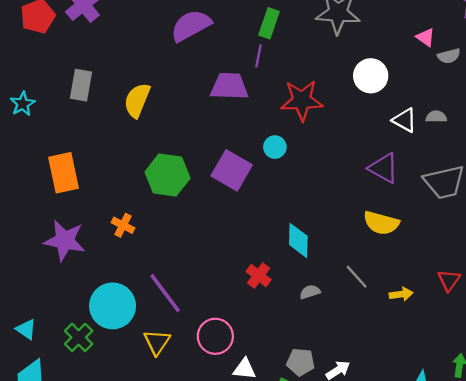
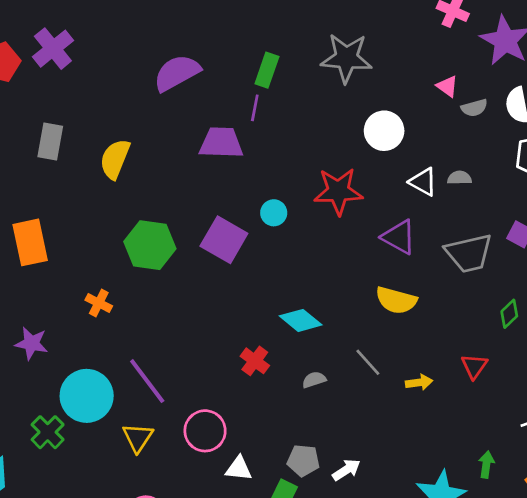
red star: (302, 100) -> (338, 191), moved
purple star: (65, 240) -> (31, 343), moved, size x0.7
cyan diamond: (298, 240) -> (301, 320), turned -52

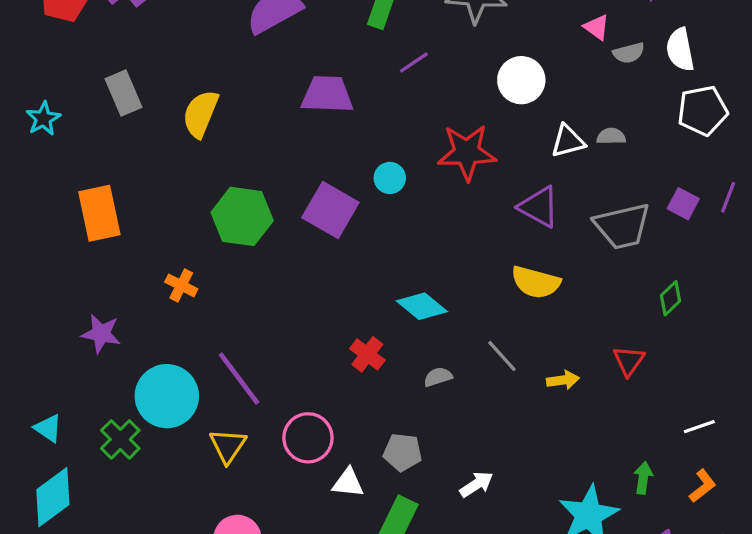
purple line: (255, 108) -> (414, 62), moved, turned 45
gray rectangle: (50, 141) -> (124, 93), turned -33
white triangle: (423, 182) -> (568, 141), turned -44
gray pentagon: (303, 460) -> (403, 452), moved

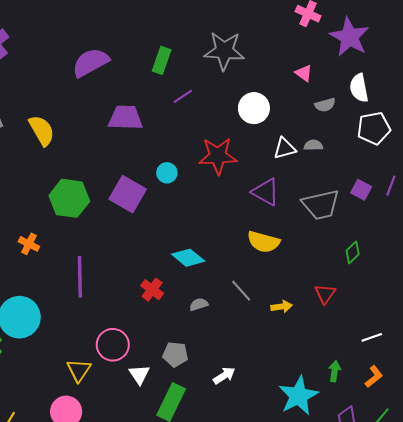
gray semicircle: (629, 53) -> (325, 105), moved
yellow semicircle: (201, 114) -> (42, 130), turned 128
purple line: (239, 378) -> (80, 277), moved, turned 36
yellow triangle: (228, 446) -> (79, 370), moved
white triangle: (348, 483) -> (139, 374), turned 50

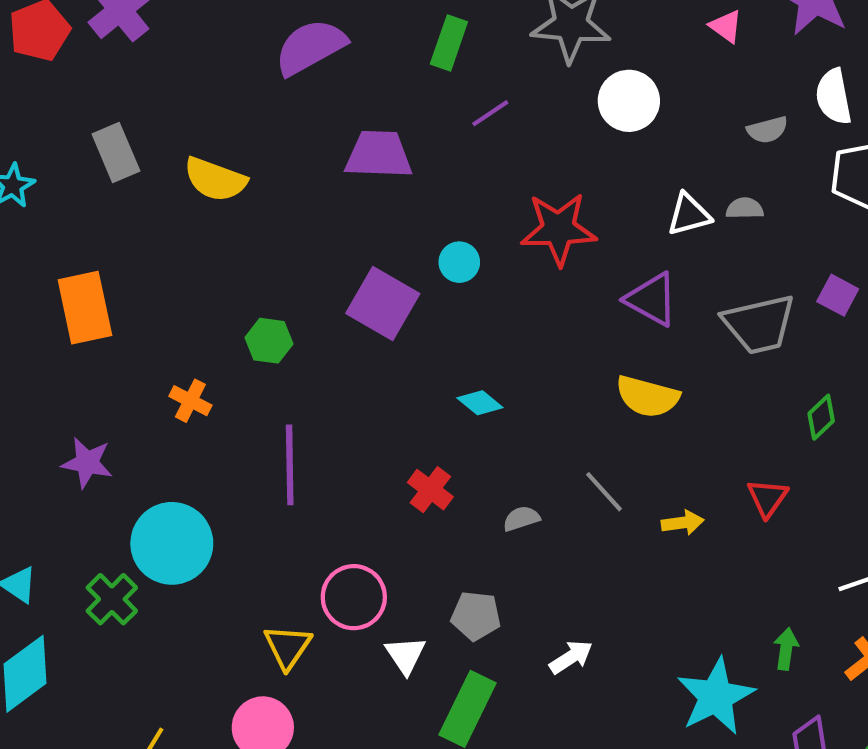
pink triangle: (304, 73) -> (726, 26), moved
white circle: (254, 108) -> (629, 101), moved
yellow semicircle: (42, 130) -> (215, 179), turned 140
green hexagon: (69, 198) -> (269, 341), moved, size x0.6
cyan diamond: (188, 258) -> (480, 403), moved, size x0.7

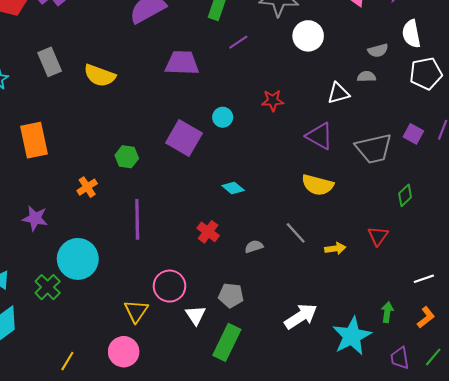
gray semicircle: (745, 208) -> (366, 77), moved
red star: (559, 229) -> (273, 101), size x0.6
orange cross: (190, 401) -> (87, 187), turned 30
white arrow: (571, 657) -> (301, 316), moved, size x1.5

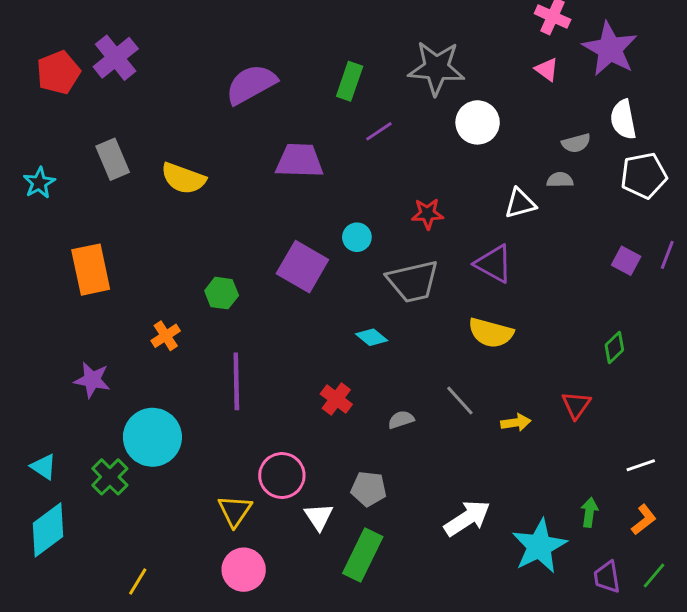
gray trapezoid: (374, 148) -> (413, 281), moved
pink circle: (124, 352) -> (244, 570), moved

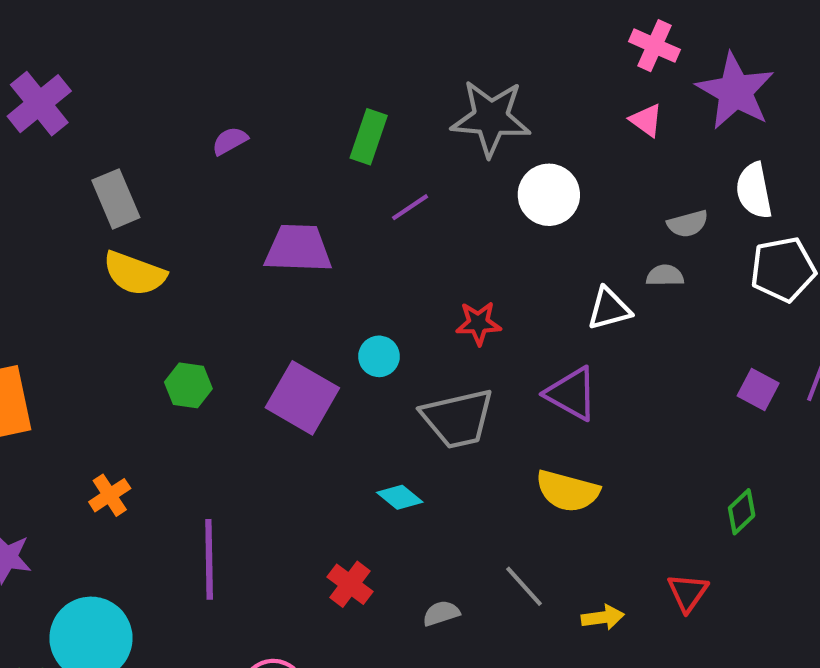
purple semicircle: (251, 84) -> (230, 141), size x0.5
gray rectangle: (113, 159) -> (116, 199), moved
green hexagon: (222, 293) -> (188, 385), moved

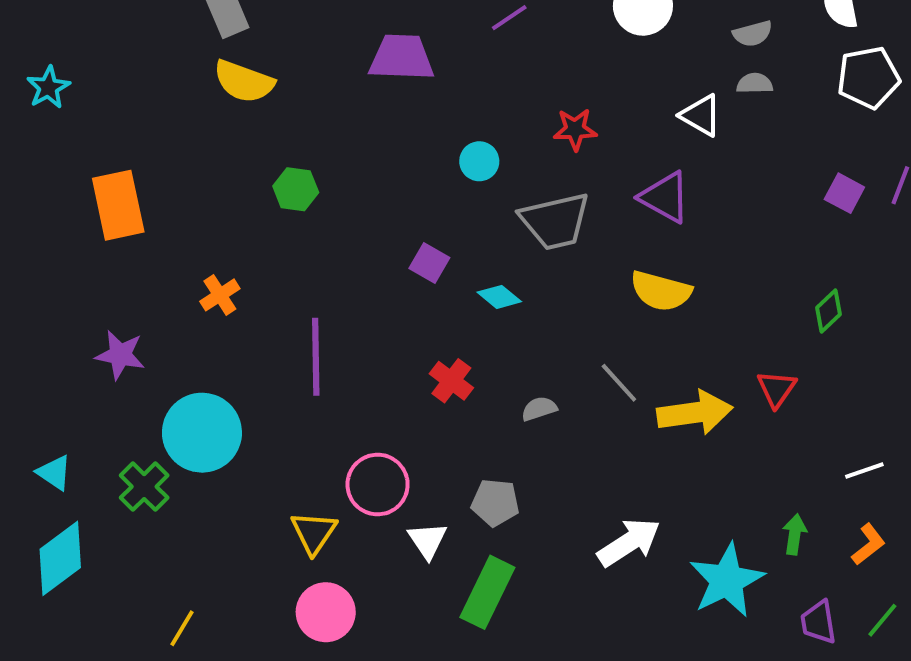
gray semicircle: (688, 224) -> (753, 34), moved
white triangle: (609, 309) -> (701, 115), turned 45
purple square: (302, 398) -> (429, 263), moved, size x0.6
yellow arrow: (603, 617) -> (695, 413), size x1.8

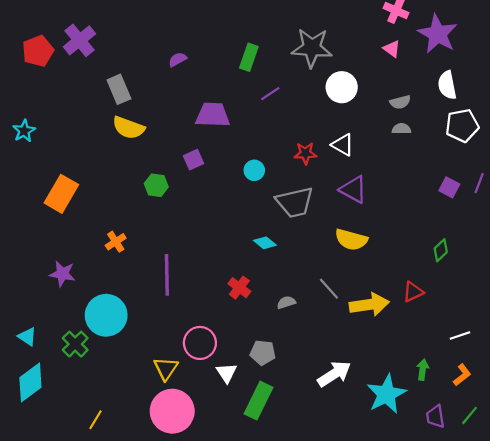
white triangle: (701, 115) -> (343, 145), moved
orange rectangle: (118, 205) -> (61, 194), turned 42
purple square: (429, 263) -> (194, 160), moved, turned 36
red triangle: (777, 389) -> (413, 292), turned 30
pink circle: (326, 612) -> (172, 411), size x1.4

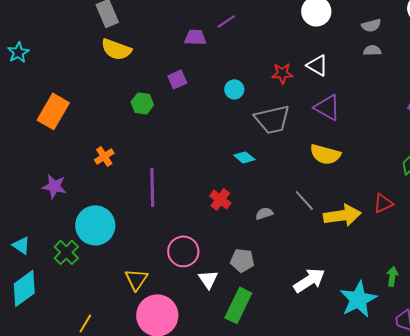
purple line: (270, 94) -> (226, 21), moved
purple trapezoid: (213, 115) -> (195, 37), size x0.7
yellow triangle: (166, 369) -> (136, 279), moved

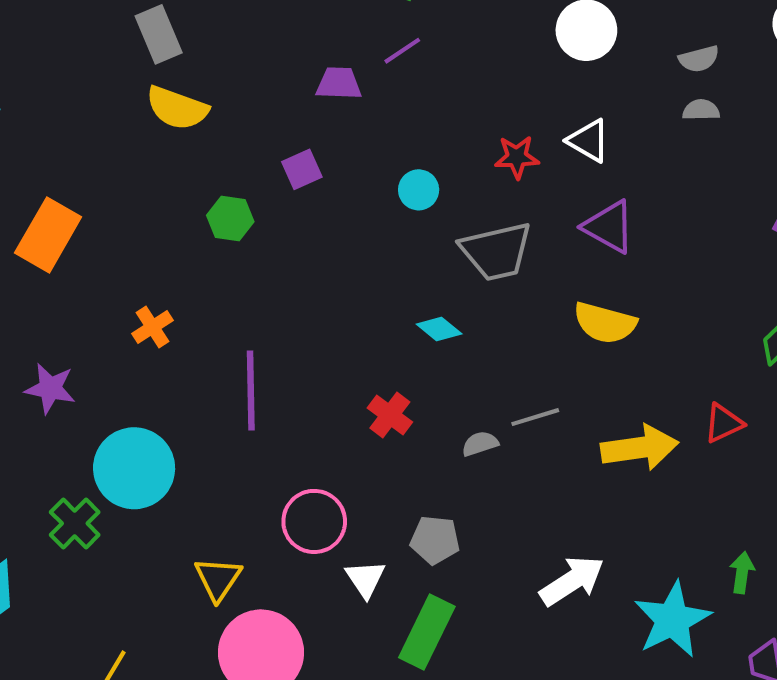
gray line: (304, 200) -> (535, 417), moved, turned -65

